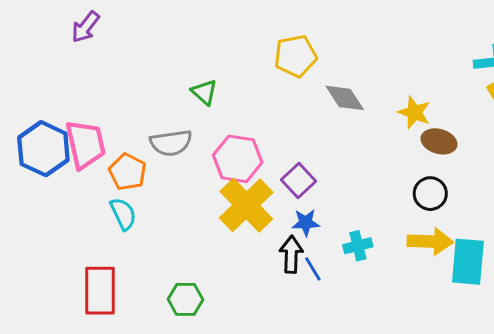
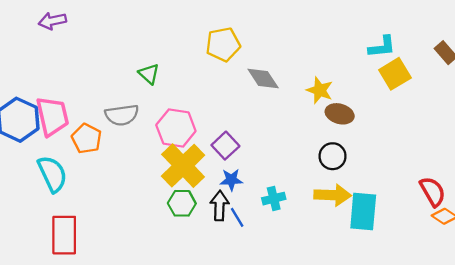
purple arrow: (85, 27) -> (52, 21), turned 40
cyan semicircle: (123, 214) -> (52, 174), moved, size x1.4
green hexagon: (185, 299) -> (182, 203), moved

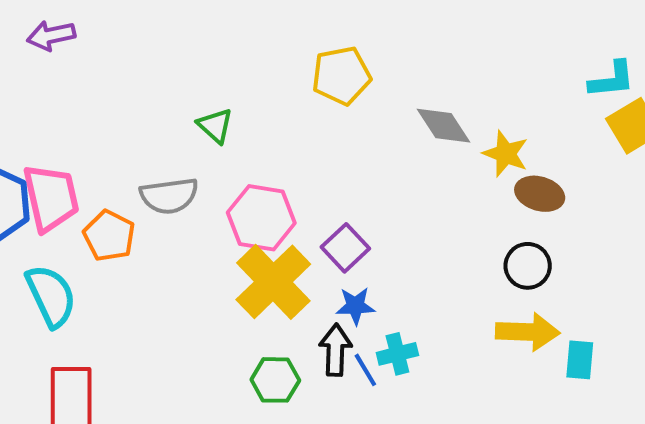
gray diamond: (263, 79) -> (444, 126), moved
cyan cross: (274, 199) -> (397, 354), moved
green hexagon: (182, 203) -> (275, 380), moved
cyan rectangle: (363, 212) -> (580, 360), size x0.6

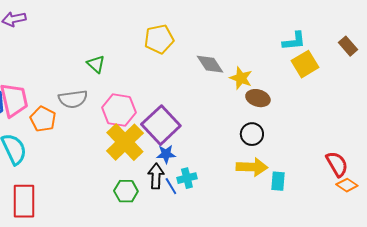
purple square: (345, 248) -> (161, 125), size x1.6

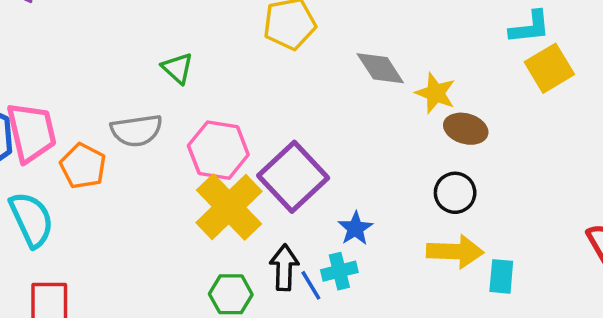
blue star: (166, 154) -> (355, 228), moved, turned -30

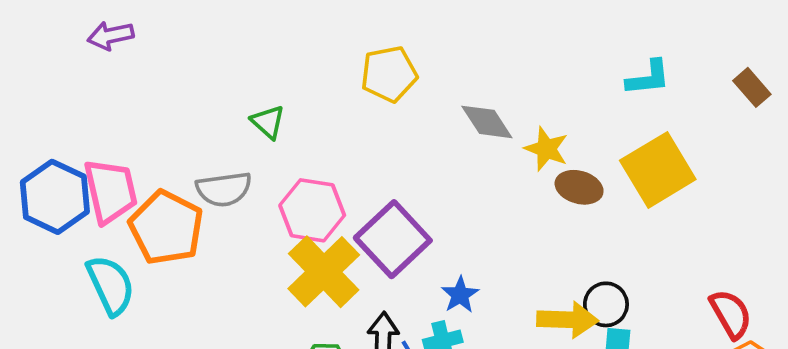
yellow square: (549, 68) -> (658, 170), moved, size x1.4
orange pentagon: (83, 166) -> (166, 228), size x1.5
black circle: (455, 193) -> (606, 304), moved

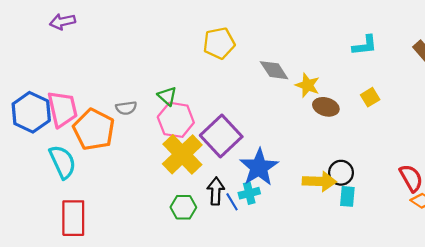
green triangle: (268, 122) -> (167, 96), moved
yellow square: (658, 170) -> (370, 97), size x0.5
gray semicircle: (224, 189) -> (126, 108), size x0.7
blue star: (460, 295) -> (259, 167), size x1.8

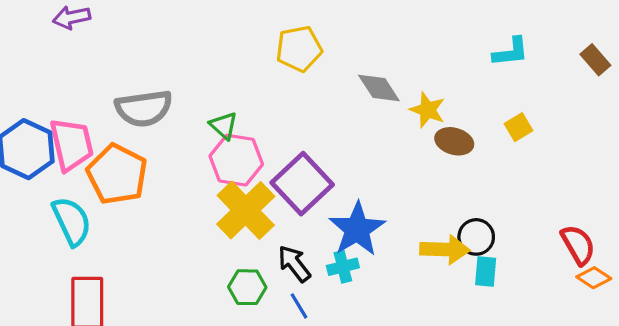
gray semicircle: (126, 108) -> (144, 108), moved, size x1.8
black arrow: (216, 191) -> (294, 264), turned -40
blue line: (232, 202) -> (299, 306), moved

